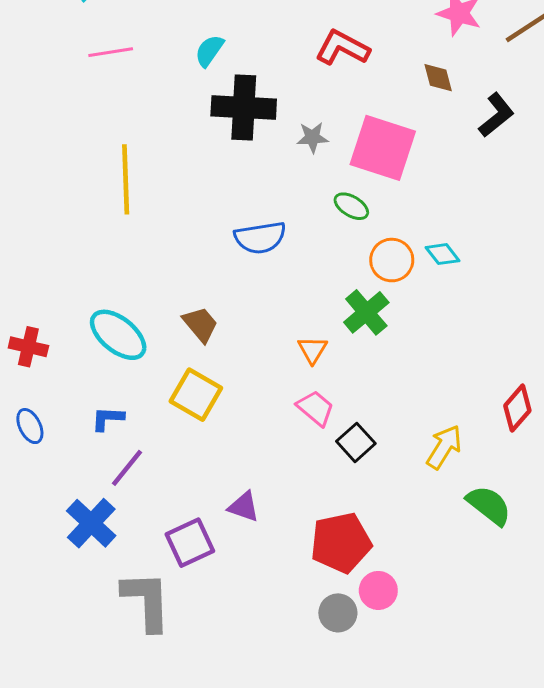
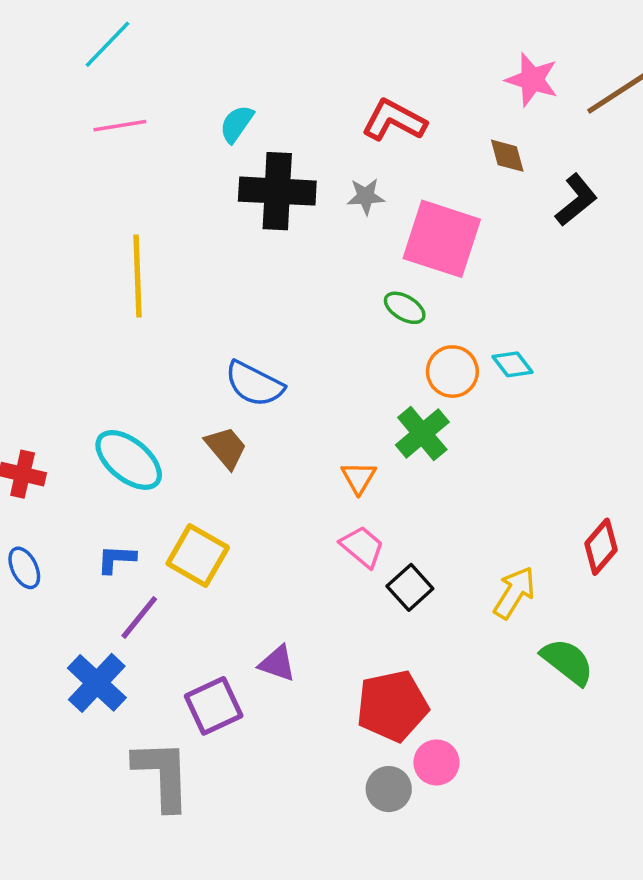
gray star: (312, 137) -> (366, 196), moved
blue semicircle: (260, 238) -> (254, 384), moved, turned 36
yellow square: (196, 395) -> (198, 556), moved

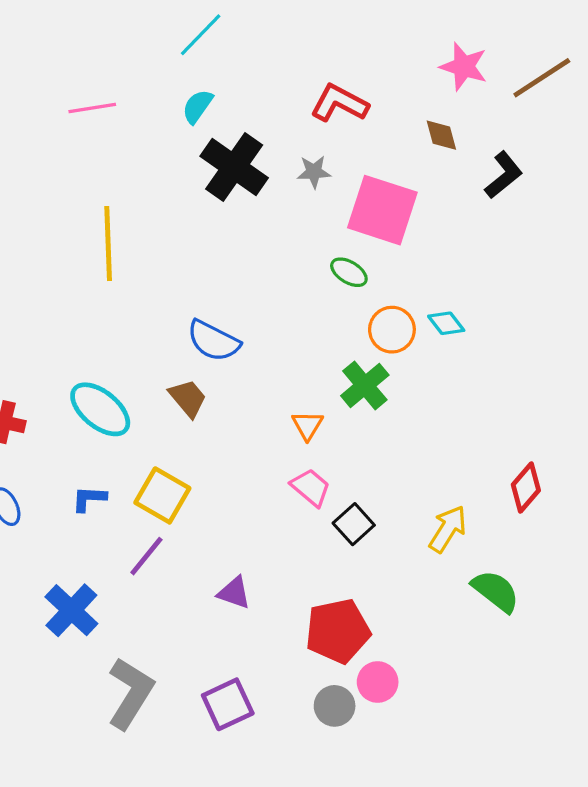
cyan line: (107, 44) -> (201, 35), moved
black cross: (277, 191) -> (234, 167), turned 32
purple line: (139, 617) -> (146, 556), moved
purple square: (214, 706) -> (228, 704), moved
gray L-shape: (162, 775) -> (130, 693), turned 34

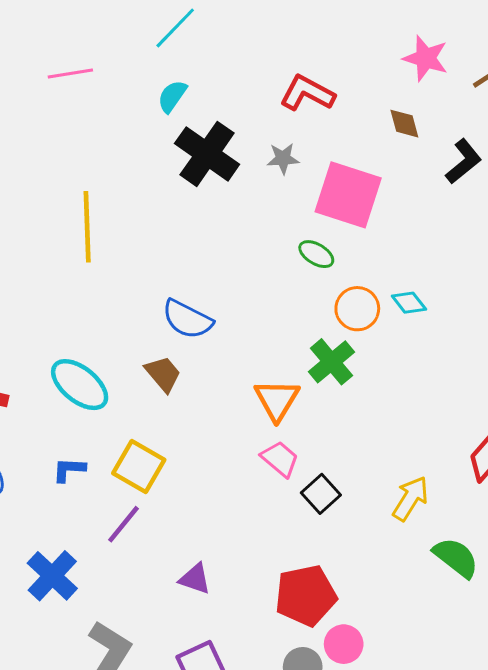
pink line: (92, 108) -> (70, 73), moved
orange triangle: (307, 425) -> (277, 400), size x1.5
purple triangle: (234, 593) -> (195, 579), moved

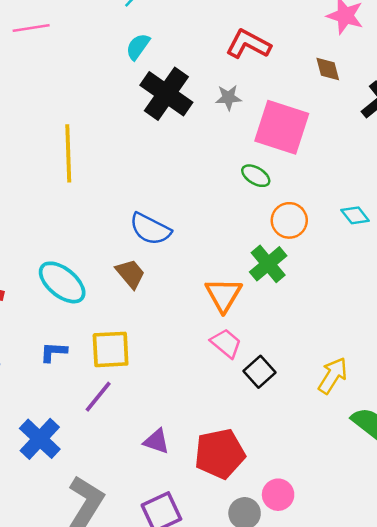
pink line: (70, 73) -> (31, 28), moved
cyan diamond: (409, 303) -> (355, 215), moved
yellow square: (139, 467) -> (111, 349), turned -33
red pentagon: (306, 596) -> (220, 454), moved

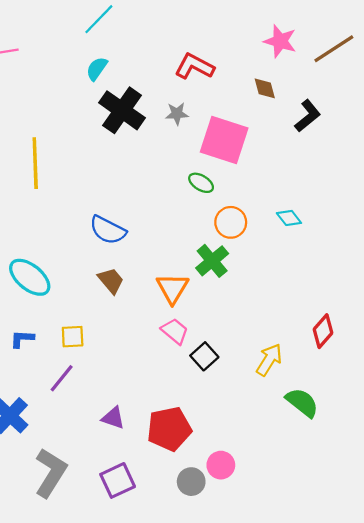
brown trapezoid: (130, 274) -> (111, 281), moved
yellow square: (111, 349) -> (73, 337), size x0.7

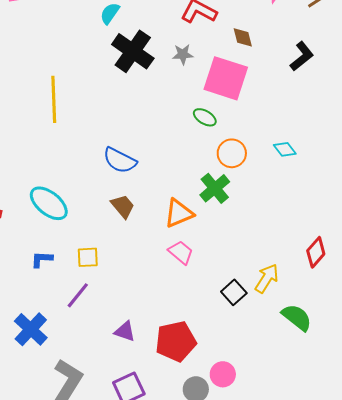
brown diamond: (265, 88) -> (243, 37), moved
orange triangle: (173, 288) -> (179, 213), turned 36
black square: (204, 356) -> (234, 292), moved

